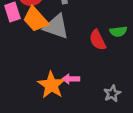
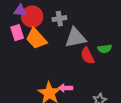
gray triangle: (56, 27) -> (75, 38), moved, turned -30

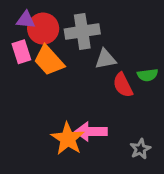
gray cross: (59, 19) -> (82, 31), size x1.6
gray triangle: (75, 38) -> (105, 59), size x0.7
pink arrow: (65, 88) -> (91, 132), size x1.5

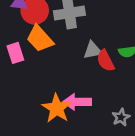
pink rectangle: (21, 52) -> (15, 53), moved
gray triangle: (105, 59) -> (93, 50), moved

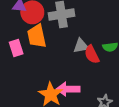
orange trapezoid: (40, 39) -> (37, 36), turned 30

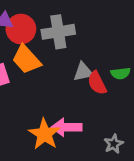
orange trapezoid: (37, 36) -> (26, 59), turned -30

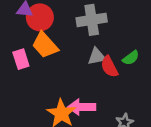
gray cross: (58, 32) -> (92, 20), moved
green semicircle: (121, 73) -> (131, 58), turned -30

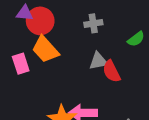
gray cross: (92, 20) -> (93, 23), size x0.6
green semicircle: (131, 58) -> (136, 39), moved

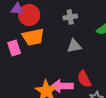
orange trapezoid: (45, 49) -> (33, 37), turned -60
red semicircle: (111, 71) -> (84, 79), moved

